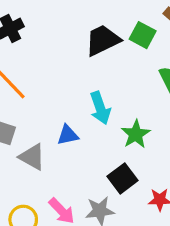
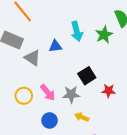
green star: (136, 134) -> (104, 35), moved

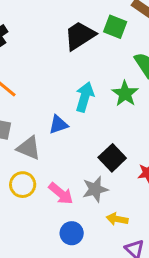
cyan arrow: (77, 31) -> (85, 97), turned -138
yellow circle: (24, 96) -> (23, 185), moved

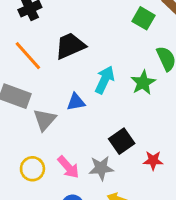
black trapezoid: (80, 36) -> (70, 46), moved
gray triangle: (29, 148) -> (45, 120), turned 40
yellow circle: (23, 185) -> (32, 169), moved

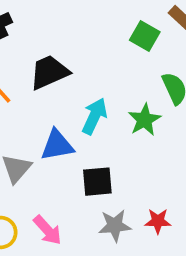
blue triangle: (76, 102) -> (57, 145), size x1.4
black square: (122, 141) -> (97, 182), moved, turned 30
gray star: (101, 168) -> (115, 226), moved

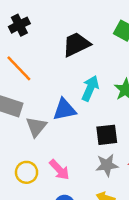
black trapezoid: (49, 72) -> (76, 44), moved
black square: (97, 182) -> (107, 135), moved

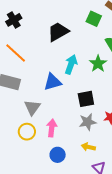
gray triangle: (36, 127) -> (32, 107), moved
pink arrow: (59, 170) -> (52, 128), turned -126

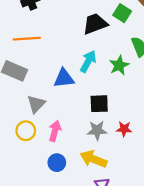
black trapezoid: (58, 32) -> (95, 24), moved
orange line: (16, 53) -> (27, 39), turned -55
yellow arrow: (88, 147) -> (93, 159), size x1.6

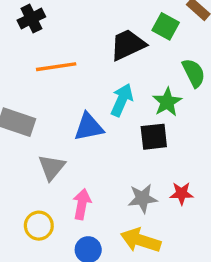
orange line: (27, 39) -> (56, 67), moved
black square: (99, 104) -> (154, 137), moved
yellow circle: (26, 131) -> (39, 226), moved

